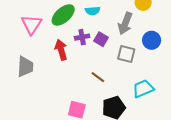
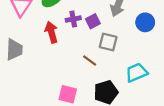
purple square: (101, 39) -> (93, 21), turned 32
gray square: (126, 54) -> (108, 42), moved

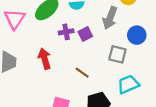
red arrow: (51, 32) -> (45, 59), moved
gray square: (108, 42) -> (117, 54), moved

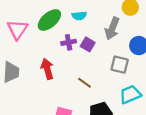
purple square: (85, 34) -> (88, 44), turned -32

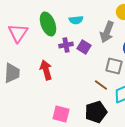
green ellipse: (49, 20) -> (48, 24), turned -70
brown line: (85, 83) -> (101, 85), moved

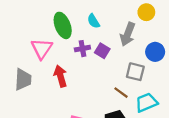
cyan semicircle: (76, 20) -> (93, 21), turned 64
pink triangle: (18, 33) -> (42, 49), moved

